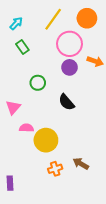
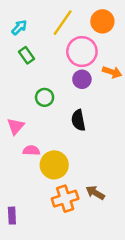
black semicircle: (66, 102) -> (78, 120), turned 30
orange cross: (55, 169) -> (65, 199), size x1.5

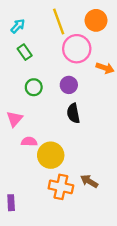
yellow line: (63, 23) -> (59, 22), turned -55
purple circle: (82, 79) -> (69, 85), moved
green circle: (45, 97) -> (34, 87), moved
orange cross: (65, 199) -> (61, 187), turned 30

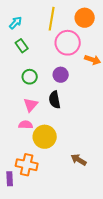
yellow line: (59, 22) -> (52, 19), turned 30
black semicircle: (73, 113) -> (55, 100), moved
pink triangle: (14, 119) -> (31, 105), moved
orange cross: (61, 187) -> (27, 165), moved

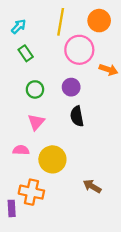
black semicircle: (55, 100) -> (77, 116), moved
pink semicircle: (26, 125) -> (21, 150), moved

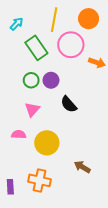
green rectangle: (26, 53) -> (36, 48), moved, size x1.6
purple circle: (71, 87) -> (51, 80), moved
black semicircle: (77, 116) -> (69, 104), turned -30
orange cross: (31, 192) -> (40, 180), moved

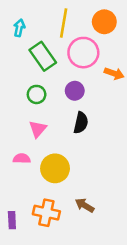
cyan arrow: (17, 24) -> (19, 28), turned -32
purple circle: (51, 80) -> (75, 91), moved
black semicircle: (69, 104) -> (81, 123), turned -126
brown arrow: (82, 167) -> (85, 205), moved

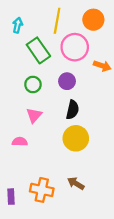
yellow circle: (55, 168) -> (76, 138), moved

